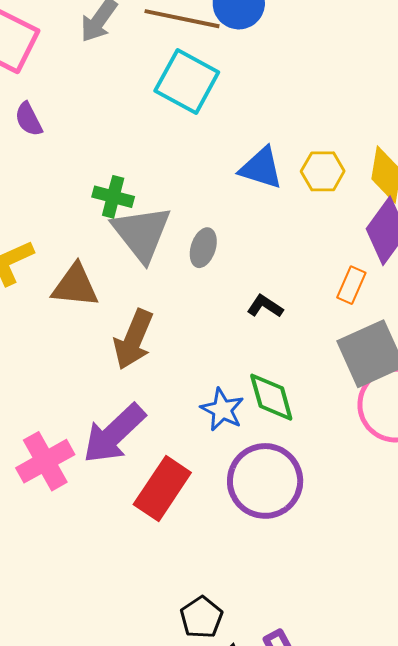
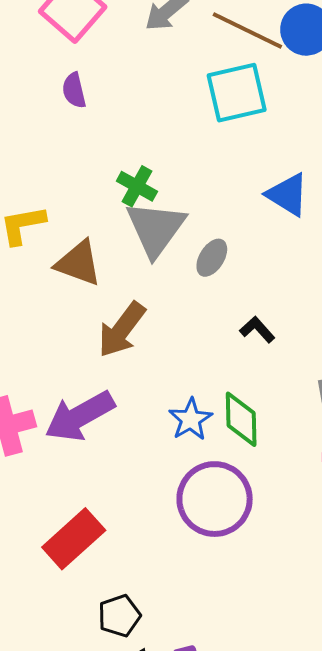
cyan square: (187, 81) -> (237, 93), turned 34
red rectangle: (162, 488) -> (74, 539), moved

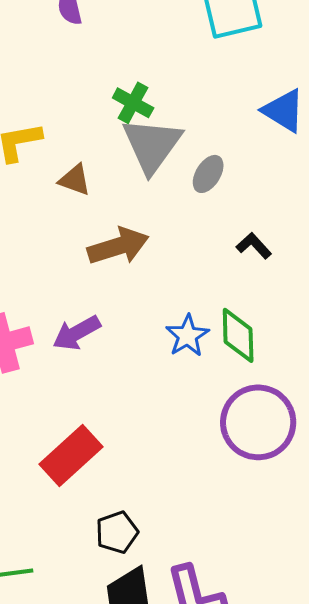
brown triangle: (78, 263) -> (75, 180), size x0.7
brown arrow: (122, 330) -> (118, 246), turned -144
purple arrow: (80, 416) -> (77, 333), size x0.7
purple circle: (215, 499) -> (258, 422), moved

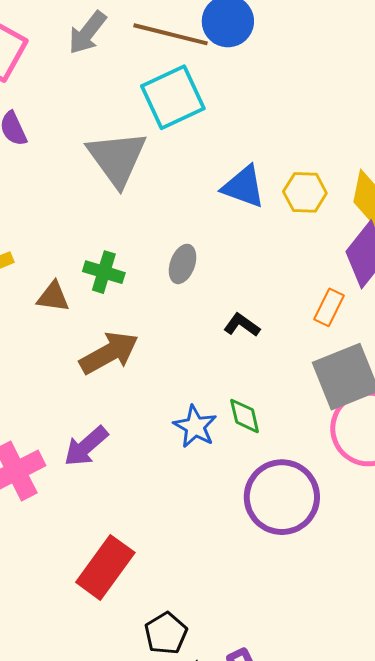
green cross: (133, 103) -> (104, 272), moved
gray triangle: (152, 145) -> (117, 158), moved
green diamond: (238, 335) -> (245, 416), size x0.7

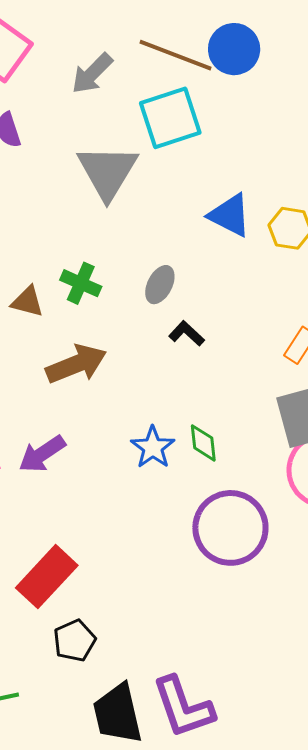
gray arrow: (87, 33) -> (92, 73), moved
black L-shape: (242, 325) -> (187, 334), moved
black pentagon: (166, 633) -> (74, 641), moved

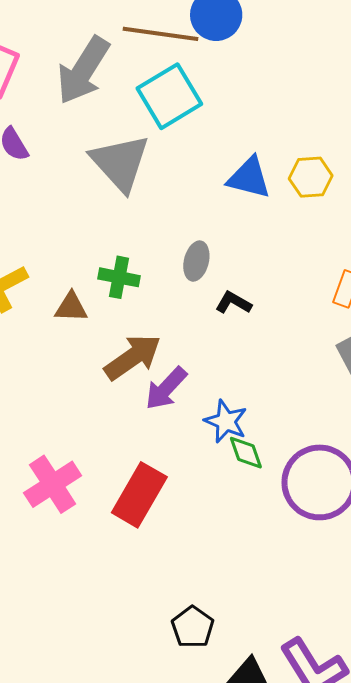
gray arrow: (92, 73) -> (83, 70), size x1.5
green diamond: (203, 443) -> (246, 453), moved
purple arrow: (42, 454) -> (166, 388), moved
red rectangle: (47, 577) -> (139, 495), moved

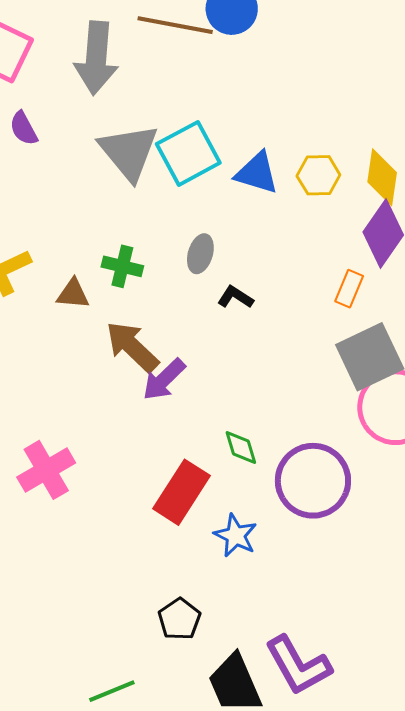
gray arrow: (83, 70) -> (96, 58), turned -30
cyan square: (169, 96) -> (188, 153), moved
brown arrow: (133, 357) -> (132, 347), turned -104
blue star: (226, 421) -> (236, 536), moved
red rectangle: (139, 495) -> (181, 492), moved

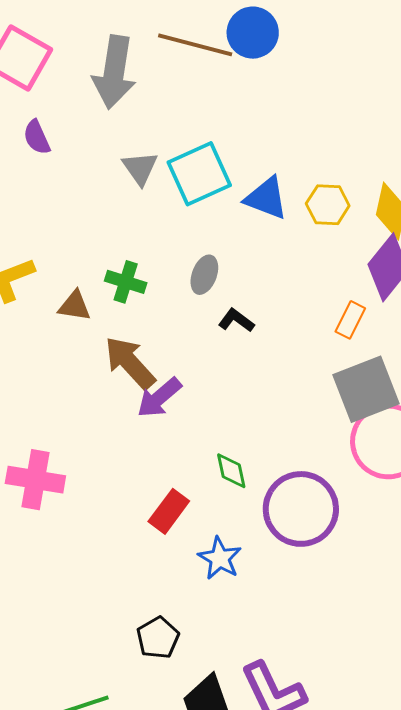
gray triangle: (129, 152) -> (140, 168), size x0.6
pink cross: (46, 470) -> (35, 480), turned 36
red rectangle: (181, 492) -> (169, 511), size x0.7

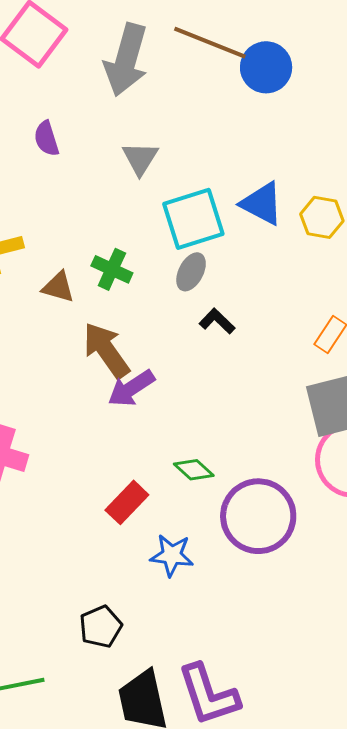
blue circle: (253, 33) -> (266, 67), moved
purple semicircle: (37, 137) -> (46, 139), moved
cyan square: (199, 174) -> (193, 219), moved
green diamond: (231, 471) -> (194, 470), turned -42
blue star: (220, 558) -> (172, 555), turned -30

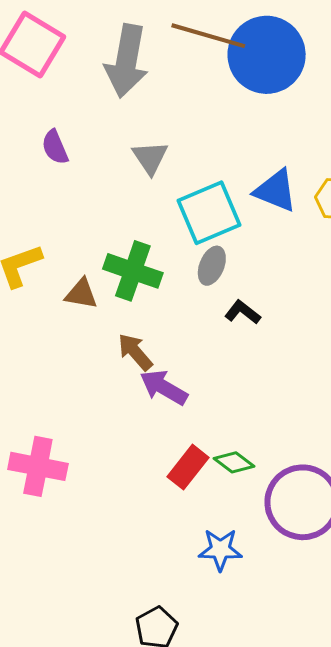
blue circle: (266, 67) -> (267, 55), size x1.5
green cross: (112, 269) -> (133, 271), size x1.4
brown arrow: (106, 350) -> (135, 352), size x0.7
purple arrow: (131, 388) -> (164, 387), turned 69
red rectangle: (127, 502) -> (188, 467), moved

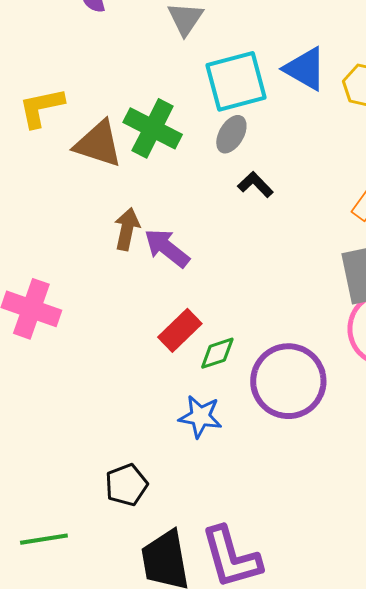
brown triangle: (81, 294) -> (98, 144), size x1.5
brown arrow: (135, 352) -> (127, 229), moved, turned 45
green diamond: (234, 462) -> (217, 353), moved, turned -63

